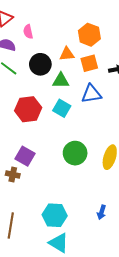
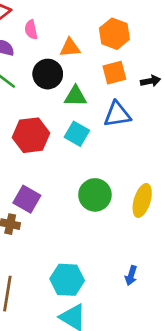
orange triangle: (67, 54) -> (70, 48), moved

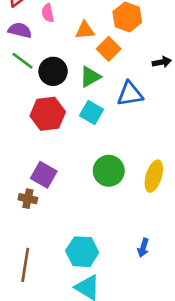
orange square: (114, 73) -> (109, 49), moved, turned -30
black circle: (48, 74) -> (53, 71), moved
green triangle: (75, 96) -> (90, 77), turned -30

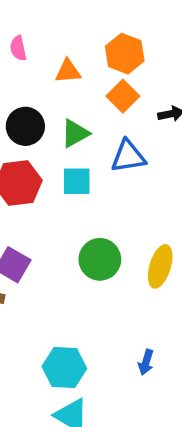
orange square: (109, 49) -> (123, 96), moved
cyan square: (91, 112) -> (77, 181), turned -30

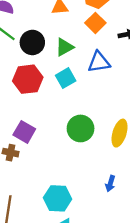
cyan square: (77, 181) -> (66, 78), turned -30
blue arrow: (146, 362) -> (110, 184), moved

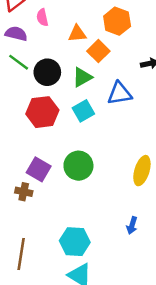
orange square: (95, 23) -> (98, 51), moved
green circle: (81, 128) -> (78, 166), moved

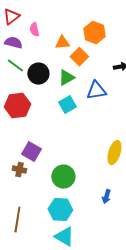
red hexagon: (42, 112) -> (17, 106), moved
green circle: (78, 166) -> (63, 177), moved

